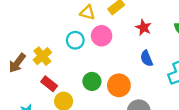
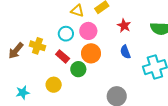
yellow cross: (42, 56) -> (37, 46), turned -35
red rectangle: (49, 84) -> (63, 56), moved
orange circle: (119, 85) -> (91, 53), moved

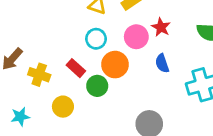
pink circle: (88, 31) -> (136, 37), moved
cyan circle: (66, 34) -> (96, 39), moved
yellow cross: (37, 46) -> (39, 75), moved

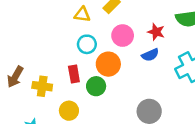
red star: (161, 27) -> (156, 32), moved
blue semicircle: (162, 63) -> (150, 55), turned -84
red rectangle: (76, 68) -> (74, 74), turned 49

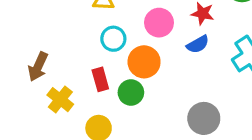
brown arrow: (15, 77) -> (38, 67), moved
yellow cross: (42, 86) -> (60, 100), turned 36

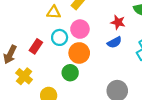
pink circle: (159, 23) -> (80, 29), moved
red rectangle: (100, 79) -> (36, 46), moved, turned 48

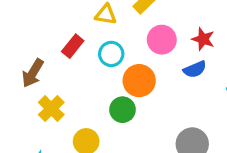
pink circle: (80, 29) -> (162, 40), moved
red rectangle: (36, 46) -> (73, 46), moved

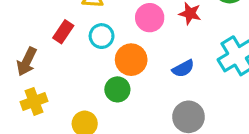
blue semicircle: (195, 69) -> (183, 69), moved
yellow cross: (51, 109) -> (34, 101), moved, turned 30

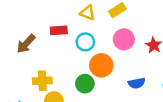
red rectangle: (63, 32) -> (59, 30), turned 35
yellow cross: (34, 101) -> (42, 81), moved

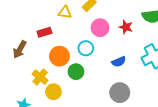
cyan circle: (85, 42) -> (86, 48), moved
orange circle: (101, 65) -> (59, 56), moved
yellow cross: (42, 81) -> (40, 77), turned -35

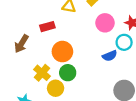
cyan circle: (86, 48) -> (124, 42), moved
blue semicircle: (119, 62) -> (110, 56), moved
green circle: (76, 72) -> (68, 73), moved

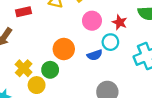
red rectangle: (47, 27) -> (23, 12), moved
orange circle: (62, 52) -> (64, 49), moved

